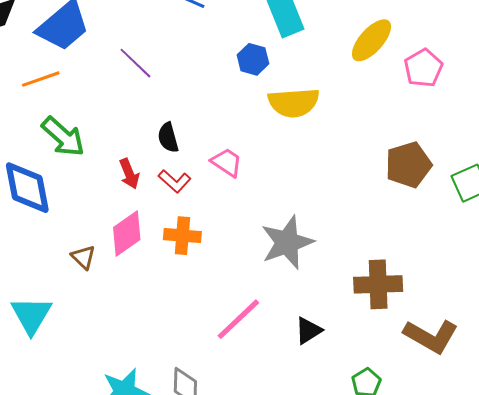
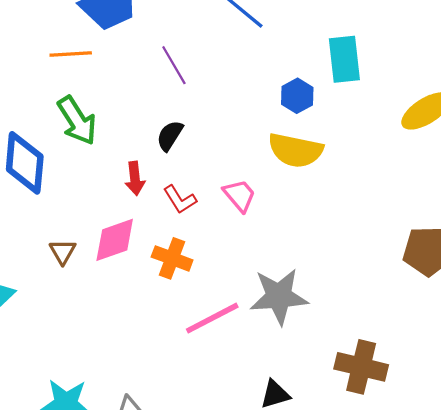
yellow semicircle: (294, 103) -> (296, 150), moved
black semicircle: (168, 138) -> (170, 136), moved, turned 32
pink line: (238, 319) -> (212, 318), moved

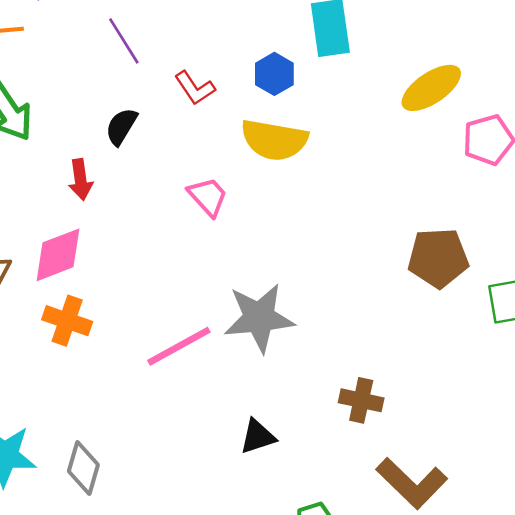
red L-shape: (180, 199) -> (195, 88), moved
orange cross: (172, 258) -> (67, 321), moved
brown cross: (361, 367) -> (361, 400), size x0.7

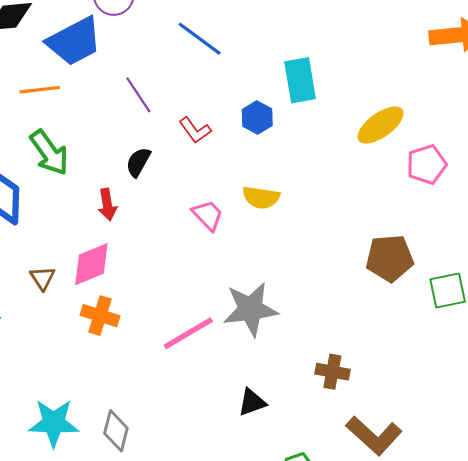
yellow semicircle: (274, 140) -> (261, 197), moved, size x0.7

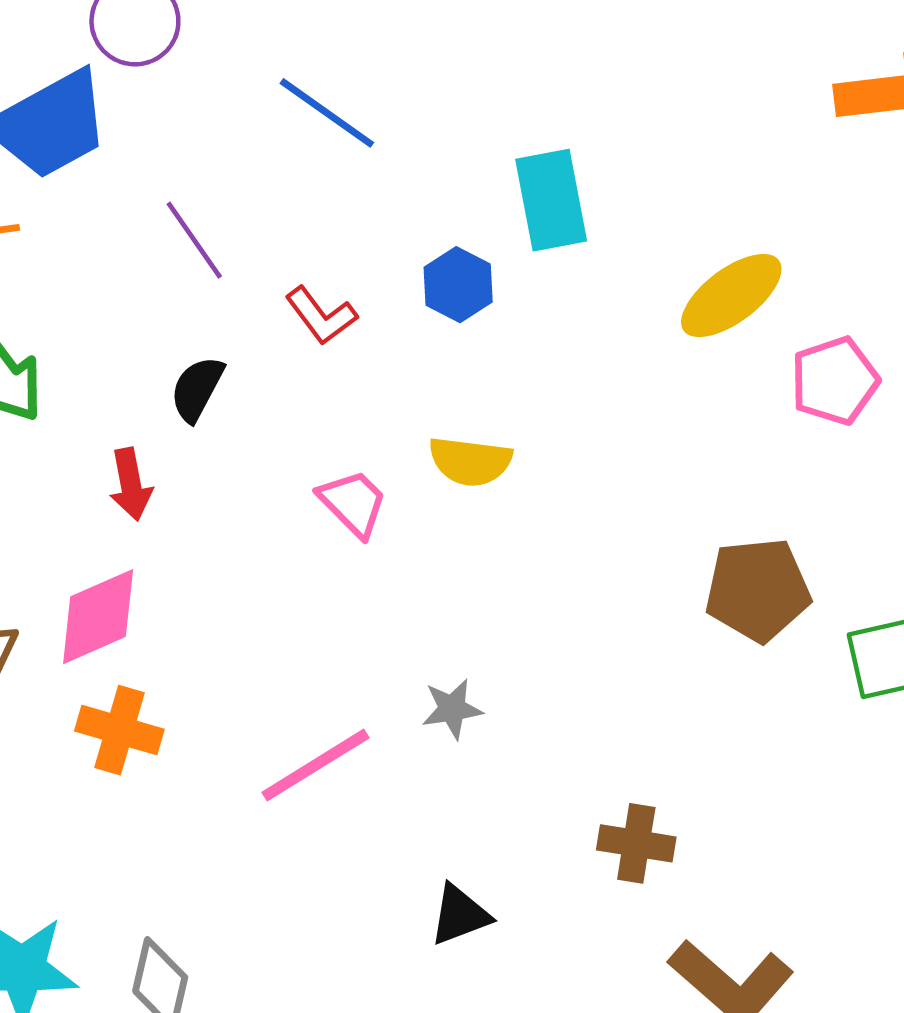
gray star: (250, 309) -> (452, 709), size x0.5

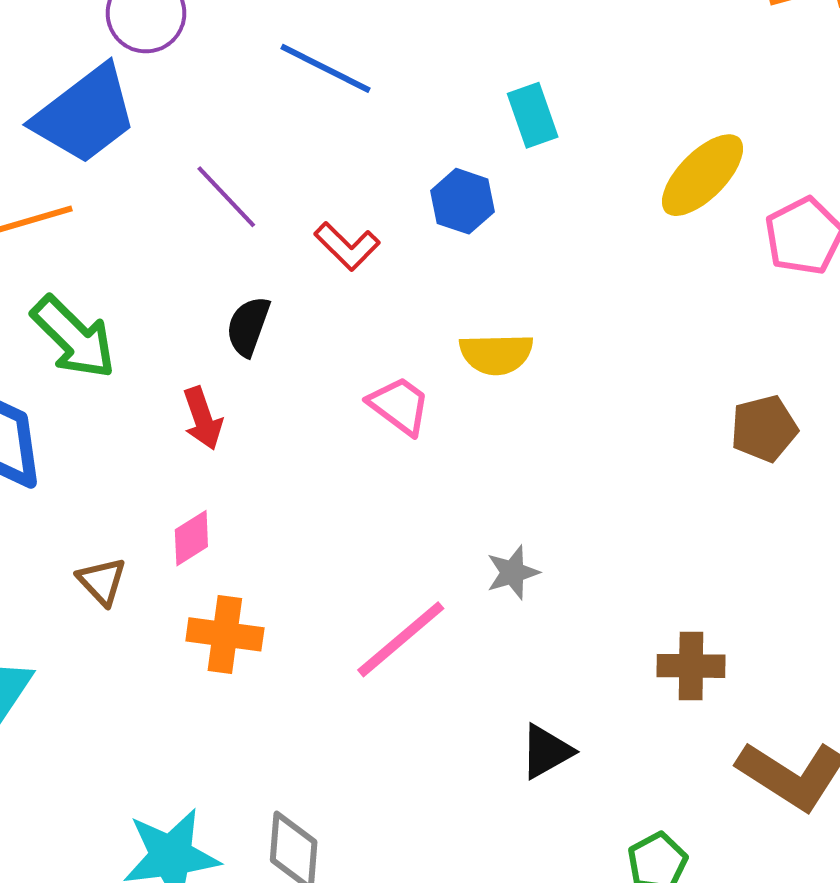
cyan rectangle: (551, 200) -> (533, 115), size x0.7
brown pentagon: (758, 590) -> (764, 429), size x0.7
pink diamond: (98, 617) -> (191, 538), size x0.6

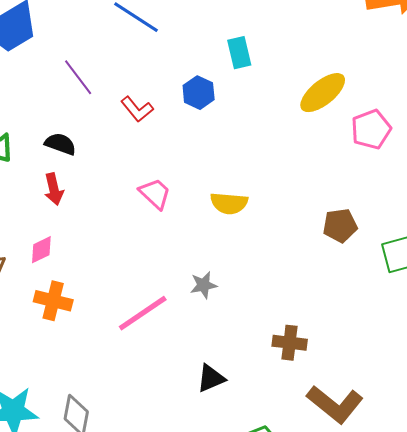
black semicircle: (248, 326) -> (60, 144), moved, turned 84
yellow semicircle: (496, 354) -> (229, 203), moved

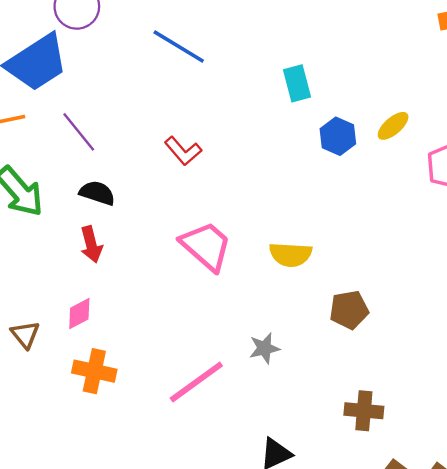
purple line: (78, 77) -> (79, 132), moved
blue hexagon: (199, 93) -> (338, 136), moved
yellow ellipse: (323, 93) -> (393, 126), size x0.6
pink trapezoid: (155, 194) -> (206, 246), size x1.4
brown pentagon: (340, 226) -> (349, 310), moved

